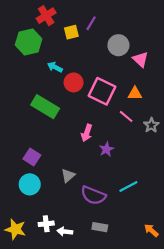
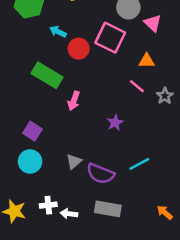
pink square: (102, 91) -> (110, 38), moved
pink arrow: (87, 133) -> (74, 101), moved
gray triangle: (68, 176) -> (74, 161), moved
gray rectangle: (100, 227) -> (108, 209), size x1.5

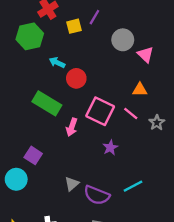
pink square: (110, 38) -> (100, 111), moved
cyan circle: (30, 161) -> (16, 179), moved

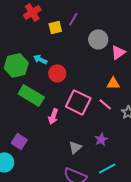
green hexagon: (30, 36) -> (16, 65), moved
pink triangle: (145, 55) -> (118, 52), turned 42
purple star: (110, 148) -> (101, 139), moved
gray triangle: (72, 184) -> (75, 147), moved

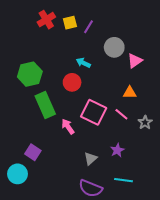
yellow square: (55, 27) -> (70, 23), moved
cyan arrow: (40, 59) -> (83, 63), moved
green rectangle: (31, 95) -> (45, 105), turned 35
pink arrow: (53, 116) -> (68, 127), turned 126
cyan line: (107, 168) -> (123, 180), turned 36

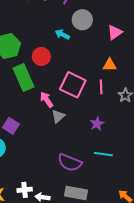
gray circle: (114, 47) -> (82, 20), moved
red circle: (72, 82) -> (41, 56), moved
pink line: (121, 114) -> (101, 87), turned 48
gray triangle: (91, 158) -> (58, 116), moved

